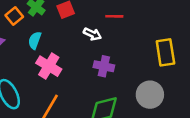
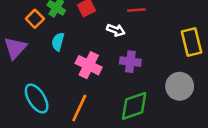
pink cross: (49, 66) -> (89, 65), moved

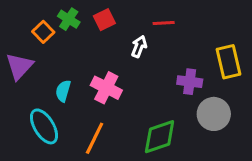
white arrow: (116, 30) -> (139, 47), turned -90
cyan semicircle: (58, 42) -> (63, 91), moved
purple cross: (130, 62) -> (190, 82), moved

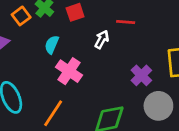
purple cross: (190, 82) -> (141, 75), turned 30
cyan semicircle: (63, 91) -> (52, 45), moved

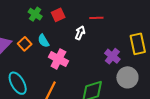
orange square: (21, 16) -> (25, 44), moved
cyan semicircle: (52, 45) -> (43, 41), turned -48

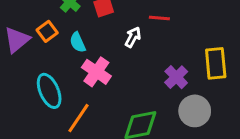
orange square: (25, 44) -> (47, 31), moved
cyan ellipse: (18, 83) -> (49, 91), moved

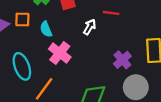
orange square: (47, 31) -> (22, 20), turned 35

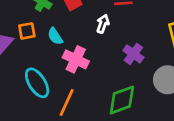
purple cross: (122, 60) -> (133, 54), moved

